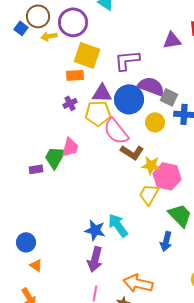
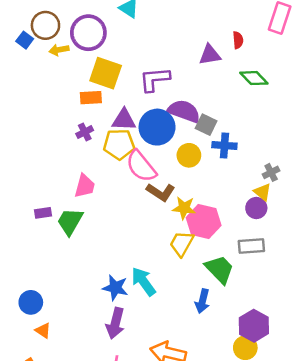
green trapezoid: (55, 157) -> (70, 221), moved

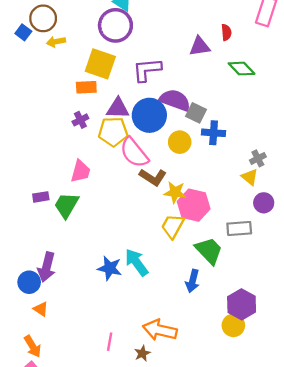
purple circle: (88, 33) -> (115, 25), moved
purple circle: (256, 208) -> (264, 203), moved
purple arrow: (115, 323) -> (47, 267), moved

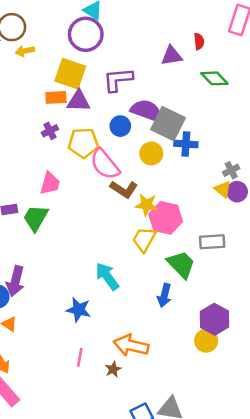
purple triangle: (118, 108) -> (79, 101), moved
gray square: (196, 113) -> (168, 124), size x1.6
blue circle: (149, 115) -> (120, 126), size x0.6
purple circle: (264, 203) -> (237, 192), moved
blue star: (110, 268) -> (79, 310), moved

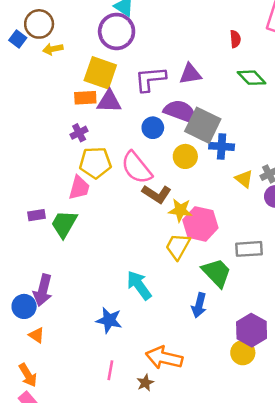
purple triangle: (172, 56) -> (190, 74), moved
yellow pentagon: (83, 143) -> (95, 163), moved
yellow triangle: (223, 189) -> (244, 179), moved

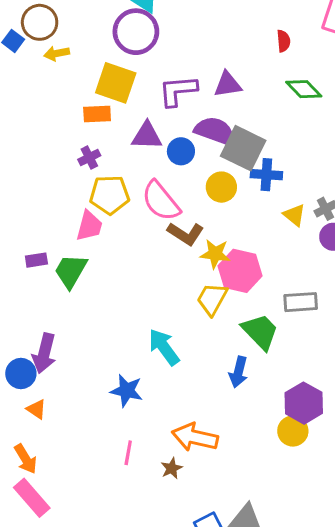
purple triangle: (109, 101) -> (147, 136), moved

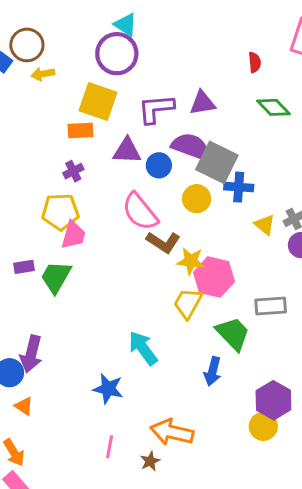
yellow pentagon: (109, 195) -> (60, 212), moved

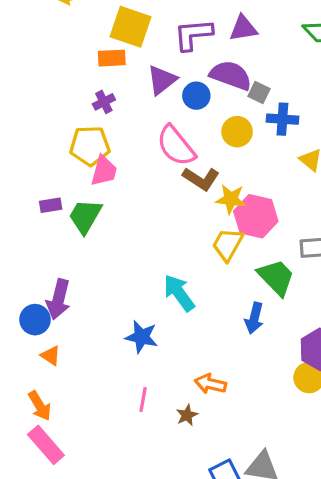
purple triangle: (127, 151) -> (162, 80), turned -40
gray square: (217, 162) -> (259, 93), size x0.5
orange arrow: (172, 432) -> (210, 384), size x0.7

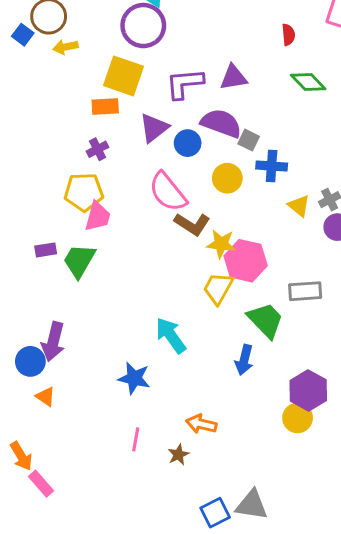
orange arrow: (40, 406) -> (21, 456), moved
pink rectangle: (46, 445) -> (41, 484), size x0.7

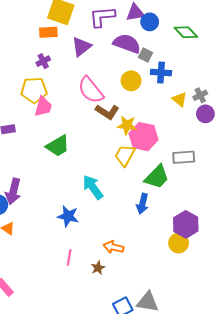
green diamond: (308, 82) -> (186, 32), moved
blue circle: (188, 143) -> (150, 22), moved
green trapezoid: (79, 261) -> (58, 146), moved, turned -150
green trapezoid: (265, 320) -> (157, 177), turned 88

